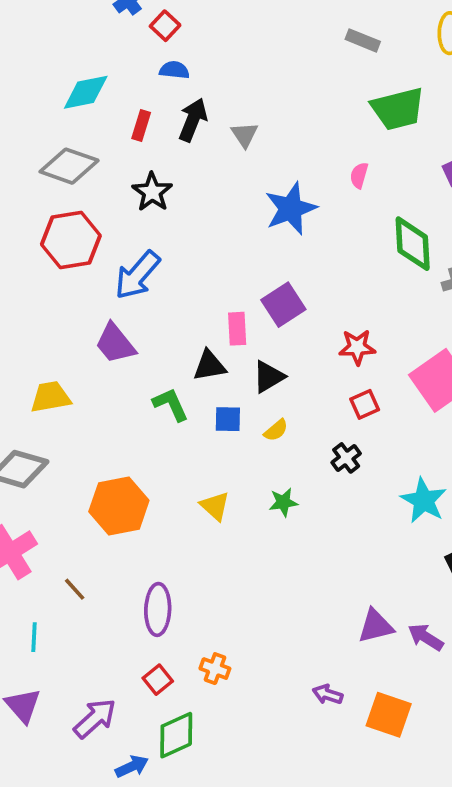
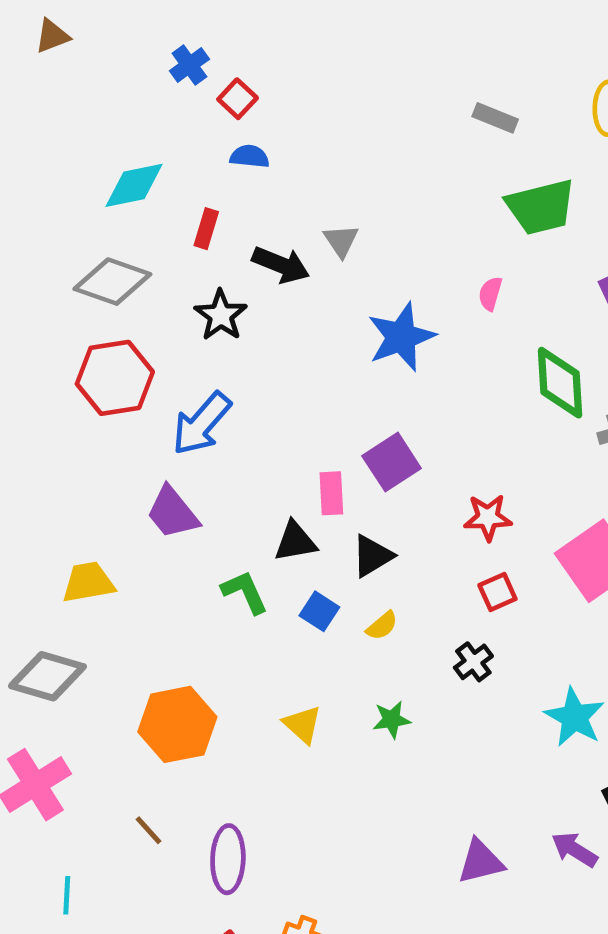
black arrow: (193, 120) -> (281, 265), moved, turned 90
blue square: (228, 419) -> (319, 611), turned 32
brown line: (75, 589) -> (149, 830), moved
purple triangle: (376, 626) -> (481, 862), moved
purple arrow: (426, 637) -> (574, 850), moved

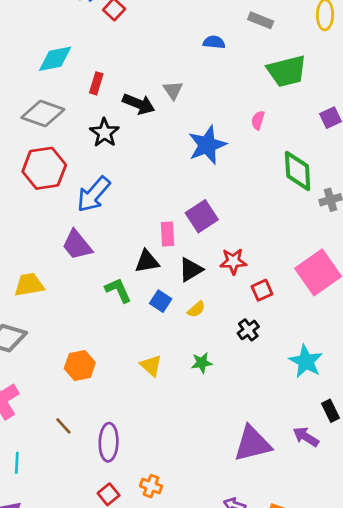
blue semicircle: (250, 156) -> (214, 42), moved
red star: (488, 517) -> (233, 261), moved
orange hexagon: (177, 724) -> (80, 366), size x0.7
purple triangle: (481, 862) -> (252, 444), size x1.4

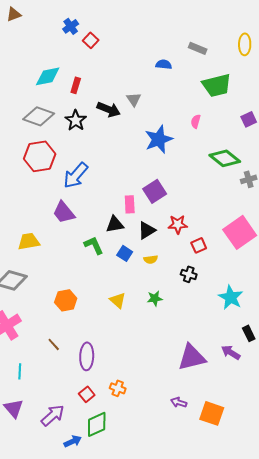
red rectangle: (96, 83) -> (76, 85), moved
black star: (104, 133) -> (76, 120), moved
green diamond: (298, 171) -> (225, 158), turned -48
yellow semicircle: (196, 309) -> (151, 259), turned 32
black cross: (248, 330) -> (189, 274), turned -35

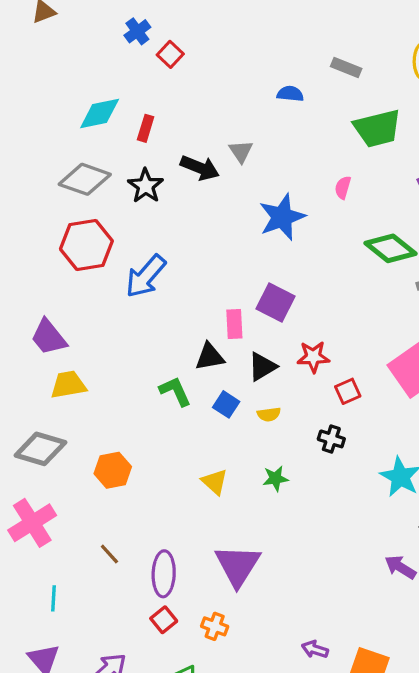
purple square: (155, 191) -> (275, 303), turned -30
purple trapezoid: (64, 212) -> (49, 337), moved
orange hexagon: (66, 300) -> (113, 470), moved
purple triangle: (192, 357) -> (238, 566), moved, turned -44
red square: (87, 394) -> (164, 620), moved

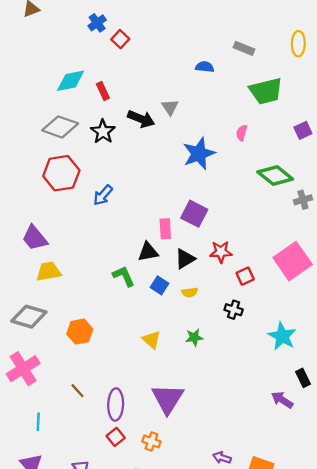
red rectangle: (146, 128) -> (103, 91), turned -42
blue arrow: (146, 276) -> (103, 195), size x0.7

